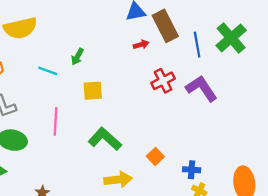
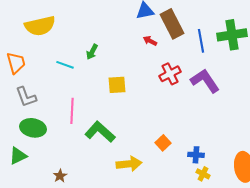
green cross: (231, 38) -> (232, 35), turned 32
red arrow: (141, 45) -> (150, 41), turned -136
yellow square: (93, 91) -> (117, 85), moved
green L-shape: (105, 139) -> (100, 132), moved

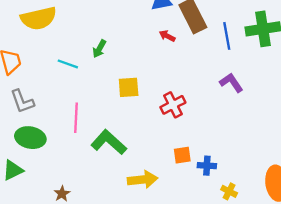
red cross: (170, 74) -> (173, 105), moved
purple L-shape: (205, 81) -> (231, 83), size x0.7
orange square: (163, 143) -> (182, 155), turned 35
blue cross: (196, 155) -> (207, 166), moved

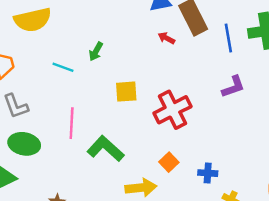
purple L-shape: (231, 83) -> (233, 87), turned 105
red cross: (173, 105) -> (172, 110), size x1.4
orange square: (182, 155) -> (169, 162), moved, turned -36

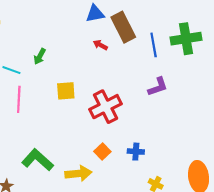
pink line: (72, 123) -> (19, 99), moved
green L-shape: (106, 149) -> (38, 160), moved
blue cross: (208, 173) -> (136, 152), moved

